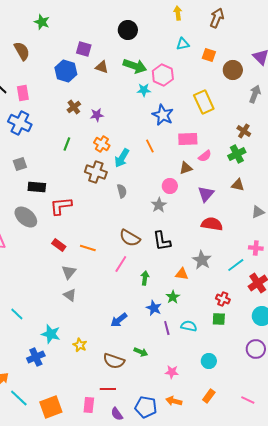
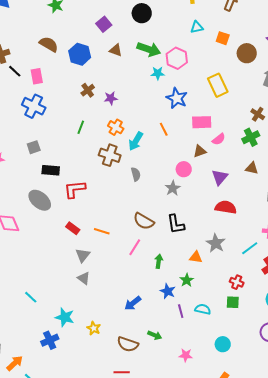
purple square: (84, 49) -> (104, 24), moved, turned 35
brown semicircle: (22, 51) -> (49, 44), moved, turned -30

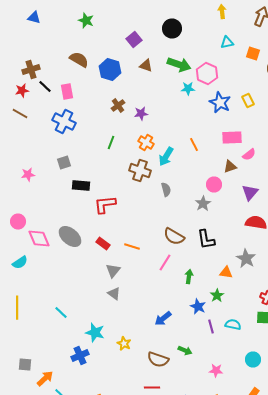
yellow rectangle: (218, 85) -> (248, 100), size x0.6
blue star: (177, 98) -> (220, 102), moved
gray ellipse: (40, 200) -> (70, 236), moved

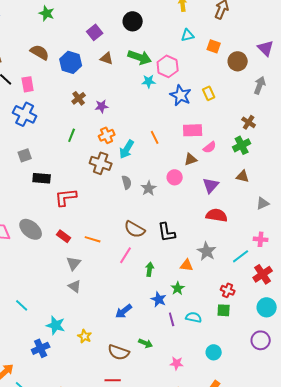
orange cross: (146, 142) -> (107, 135), turned 35
gray star: (203, 204) -> (149, 188), moved

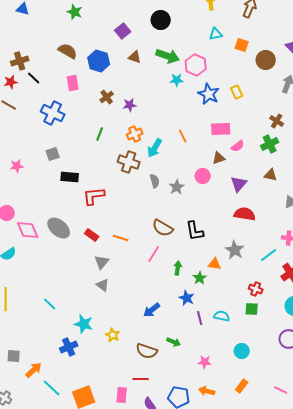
pink rectangle: (28, 84) -> (73, 83), moved
green star: (178, 288) -> (200, 278), moved

